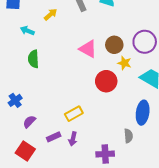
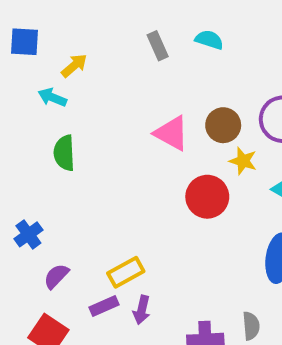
yellow arrow: (51, 14) -> (74, 66), moved
yellow rectangle: (74, 114) -> (126, 272), moved
gray semicircle: (128, 136) -> (251, 326), moved

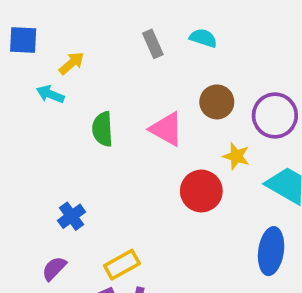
brown circle: (223, 125) -> (217, 102), moved
green semicircle: (64, 153) -> (103, 129), moved
blue cross: (28, 234) -> (72, 216), moved

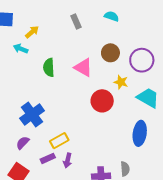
cyan semicircle: (203, 38) -> (111, 16), moved
blue cross: (72, 216) -> (32, 115), size x1.6

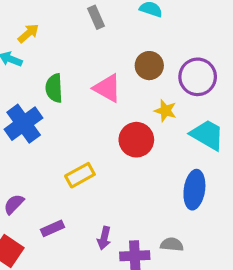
blue cross: (32, 115) -> (24, 124), moved
yellow rectangle: (59, 141) -> (80, 175), moved
purple arrow: (68, 160) -> (104, 238), moved
gray semicircle: (125, 169) -> (172, 244), turned -80

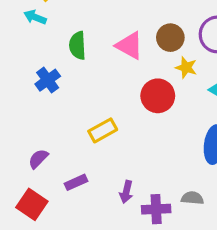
brown circle: (149, 66) -> (170, 38), moved
blue cross: (24, 124) -> (48, 80), size x0.7

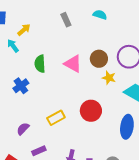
cyan arrow: (35, 17) -> (13, 46), turned 32
red circle: (158, 96) -> (91, 111), moved
purple semicircle: (38, 159) -> (23, 129), moved

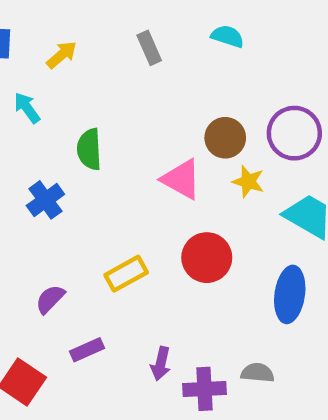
yellow arrow: (24, 30) -> (62, 55), moved
pink triangle: (73, 64) -> (181, 179), moved

